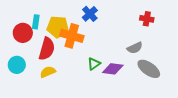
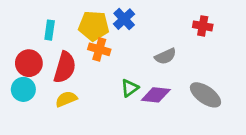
yellow pentagon: (58, 27) -> (94, 26), moved
red circle: (23, 33) -> (29, 63), moved
orange cross: (72, 36) -> (99, 49), size x0.7
gray semicircle: (135, 48) -> (165, 56), moved

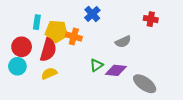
yellow pentagon: (94, 26) -> (56, 31), moved
gray ellipse: (205, 95) -> (145, 84), moved

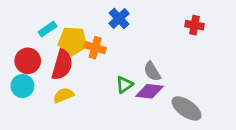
cyan rectangle: (37, 22) -> (48, 29), turned 48
gray semicircle: (123, 42) -> (152, 71), moved, turned 84

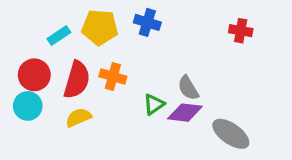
blue cross: (119, 18) -> (147, 22), turned -30
yellow pentagon: (73, 41) -> (100, 27), moved
orange cross: (95, 48) -> (113, 76), moved

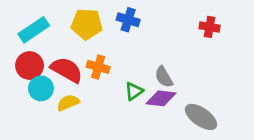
cyan rectangle: (59, 36) -> (34, 30), moved, size x1.5
red semicircle: (77, 80) -> (67, 70), turned -76
cyan circle: (28, 106) -> (41, 88), moved

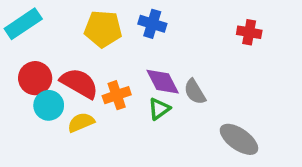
cyan rectangle: (34, 30) -> (23, 24), moved
orange cross: (98, 67) -> (117, 95), moved, turned -35
purple diamond: (161, 98) -> (163, 82), moved, turned 56

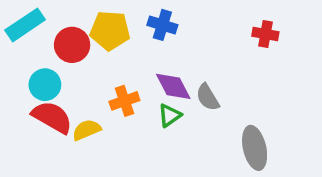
red circle: (35, 78) -> (72, 45), moved
red semicircle: (79, 83) -> (52, 117), moved
cyan circle: (49, 105) -> (45, 85), moved
gray ellipse: (239, 139) -> (255, 148), turned 42

